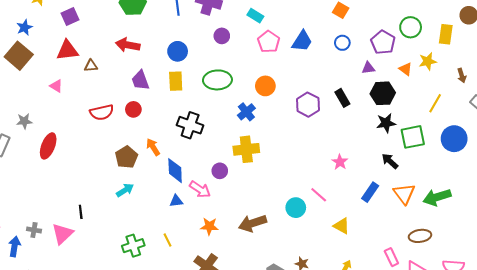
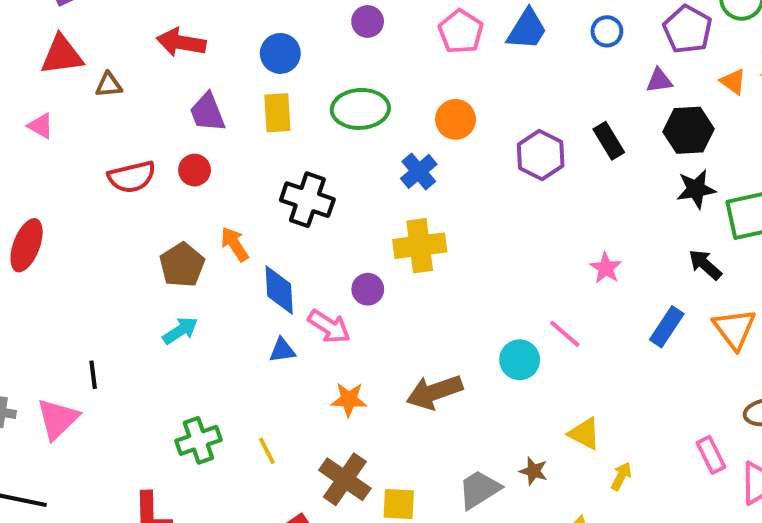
yellow triangle: (342, 226) -> (585, 434), moved
yellow line: (167, 240) -> (267, 451), moved

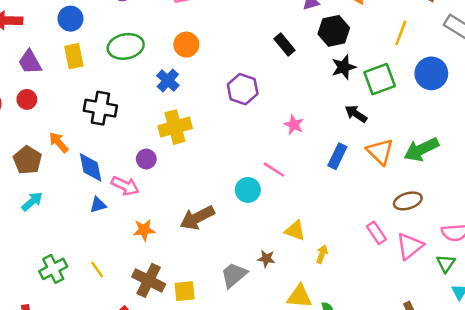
purple hexagon: (541, 155) -> (243, 89), moved

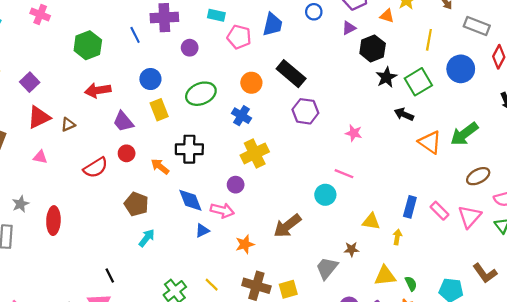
black rectangle: (284, 44) -> (291, 74), moved, size x1.5
orange arrow: (59, 142) -> (160, 167), moved
blue rectangle: (337, 156) -> (410, 207), moved
brown ellipse: (408, 201) -> (478, 176), moved

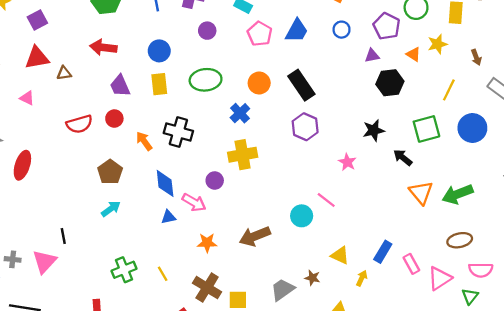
black star: (386, 77) -> (374, 130), moved

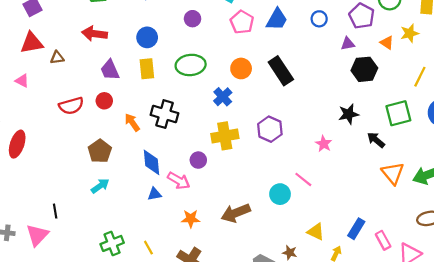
purple hexagon: (305, 127) -> (270, 129), moved

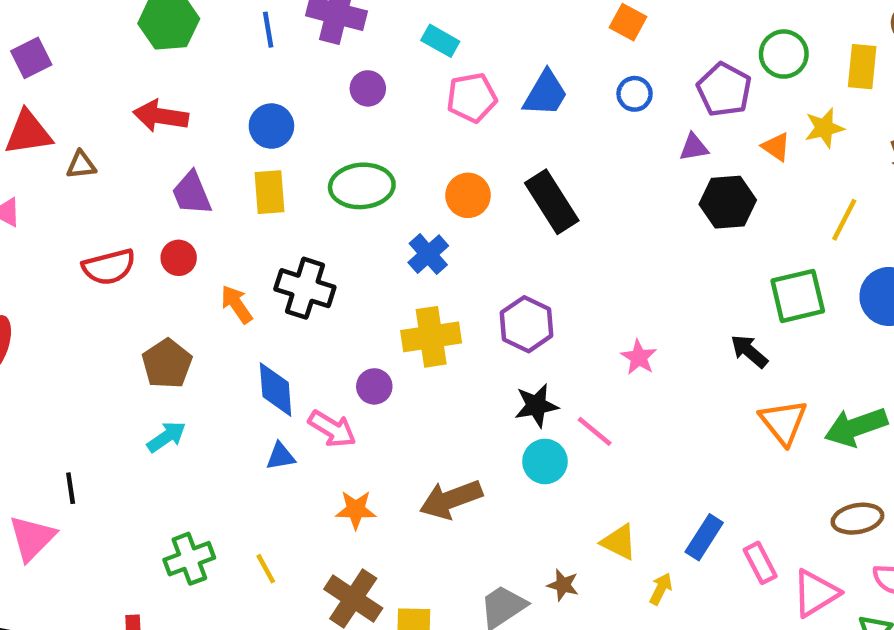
pink pentagon: (242, 22) -> (472, 98), turned 30
black star: (349, 114) -> (536, 405), moved

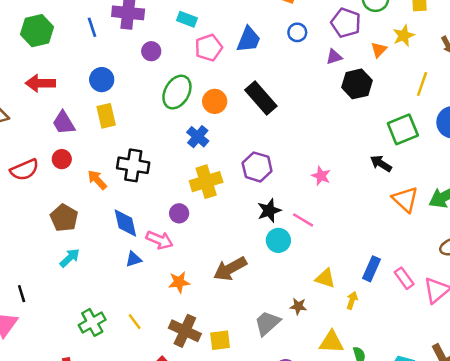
orange triangle: (776, 147) -> (379, 50), turned 48
green ellipse: (362, 186) -> (177, 92), moved, turned -48

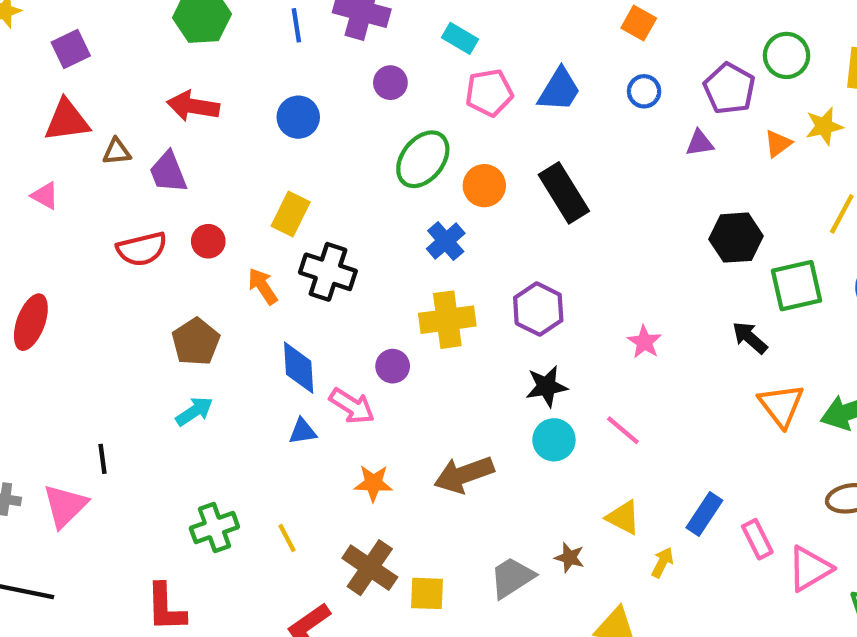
black hexagon: (357, 84) -> (736, 238), moved
yellow rectangle: (106, 116) -> (291, 214), moved, turned 30
purple trapezoid: (64, 123) -> (168, 172), moved
pink line: (303, 220) -> (623, 430), moved

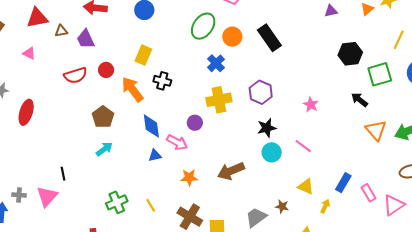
black cross: (328, 272) -> (162, 81), size x0.7
orange arrow: (263, 286) -> (132, 89), size x1.5

